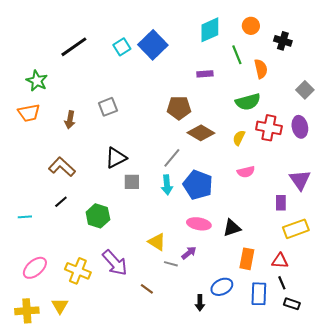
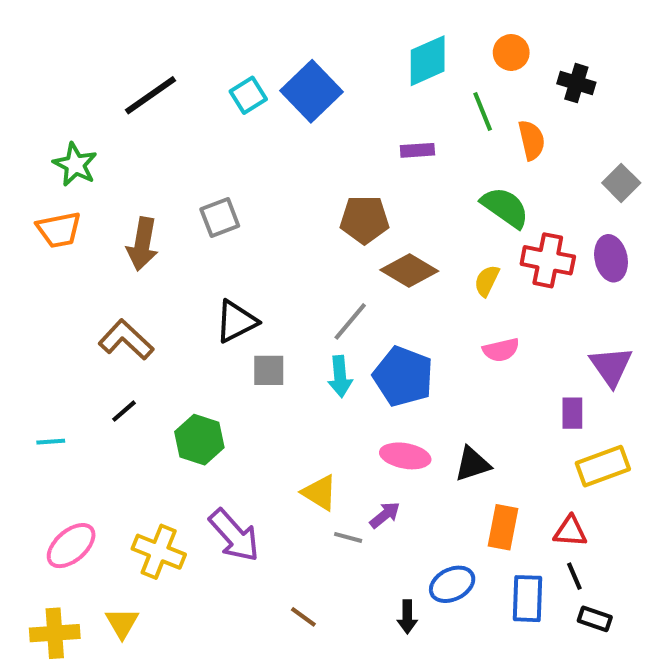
green semicircle: (248, 102) -> (505, 207), turned -130
brown arrow: (70, 120) -> (142, 244), size x1.4
brown line: (147, 289) -> (303, 617), moved

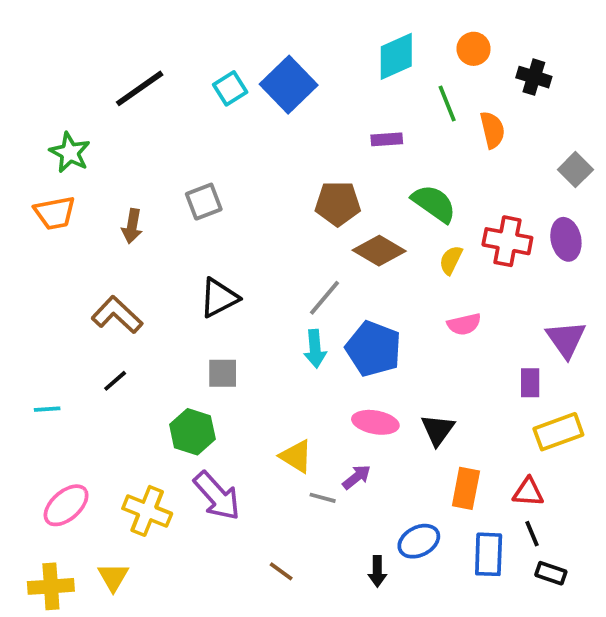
green semicircle: (505, 207) -> (434, 203), moved
brown arrow: (142, 244) -> (132, 226), size x0.7
gray square: (269, 370) -> (223, 373), moved
green hexagon: (199, 440) -> (192, 432), moved
black triangle: (472, 464) -> (438, 430), turned -36

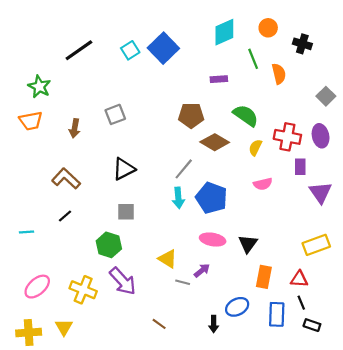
purple rectangle: (530, 383) -> (300, 167), moved

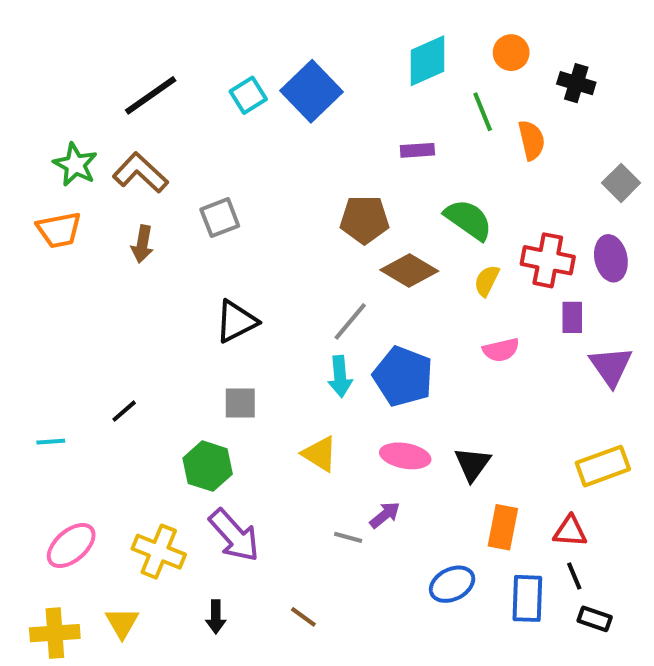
brown L-shape: (66, 179) -> (140, 173), moved
yellow triangle: (168, 259) -> (320, 454), moved
black arrow: (214, 324) -> (216, 617), moved

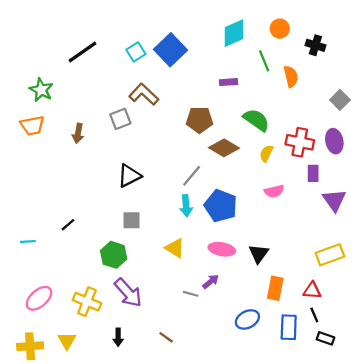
brown L-shape: (140, 173) -> (144, 94), moved

